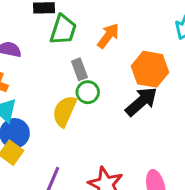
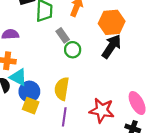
yellow semicircle: (64, 111) -> (62, 89), moved

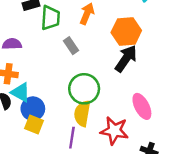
green circle: (73, 50) -> (84, 89), moved, size x1.6
yellow semicircle: (62, 89) -> (82, 113), moved
pink ellipse: (137, 103) -> (142, 106), moved

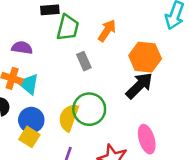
cyan triangle: (21, 92) -> (29, 84), moved
yellow semicircle: (82, 113) -> (69, 117), moved

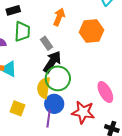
green trapezoid: (68, 28) -> (22, 32), moved
black arrow: (139, 86) -> (52, 62), moved
blue circle: (31, 120) -> (54, 104), moved

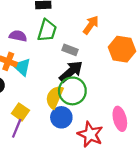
gray rectangle: (46, 43) -> (70, 50), turned -48
purple line: (49, 118) -> (17, 128), moved

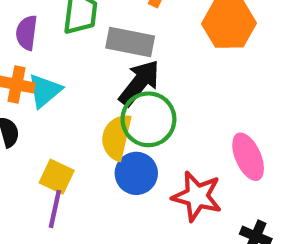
purple semicircle: (18, 36) -> (27, 33), turned -84
gray rectangle: (70, 50) -> (130, 42), size x1.5
cyan triangle: (22, 67) -> (45, 91), turned 48

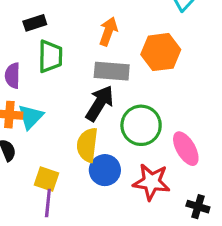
gray rectangle: (130, 42) -> (112, 71), moved
green circle: (148, 119) -> (141, 125), moved

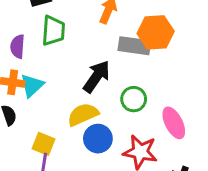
gray rectangle: (112, 71) -> (134, 46), moved
green circle: (141, 125) -> (134, 99), size x0.7
yellow semicircle: (87, 145) -> (83, 114), turned 56

